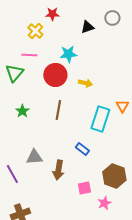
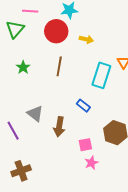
gray triangle: (34, 157) -> (35, 114), turned 42
pink star: (104, 203) -> (91, 163), moved

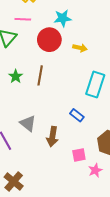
brown line: (59, 66) -> (40, 75), moved
pink star: (91, 163) -> (95, 170), moved
brown cross: (21, 171) -> (14, 182), turned -30

